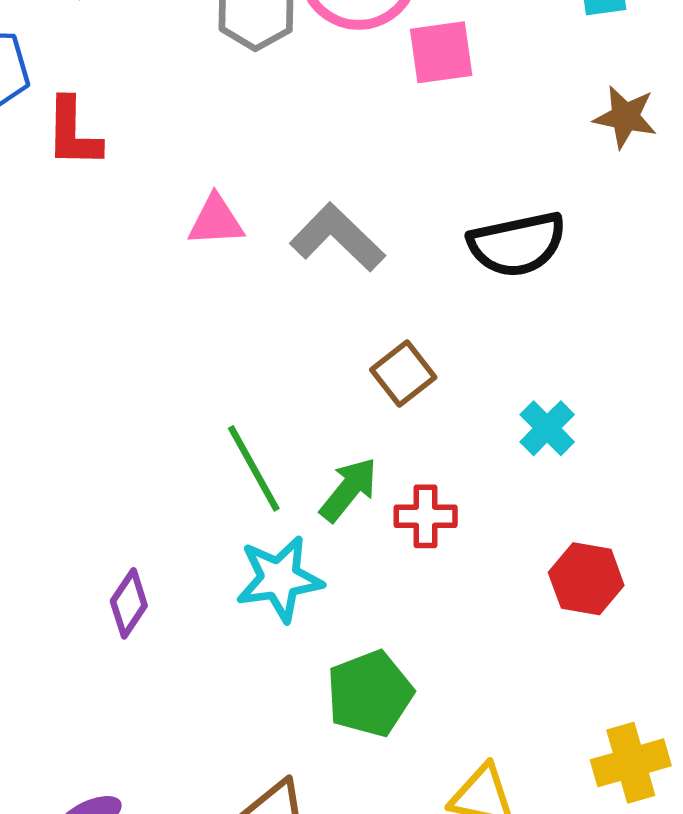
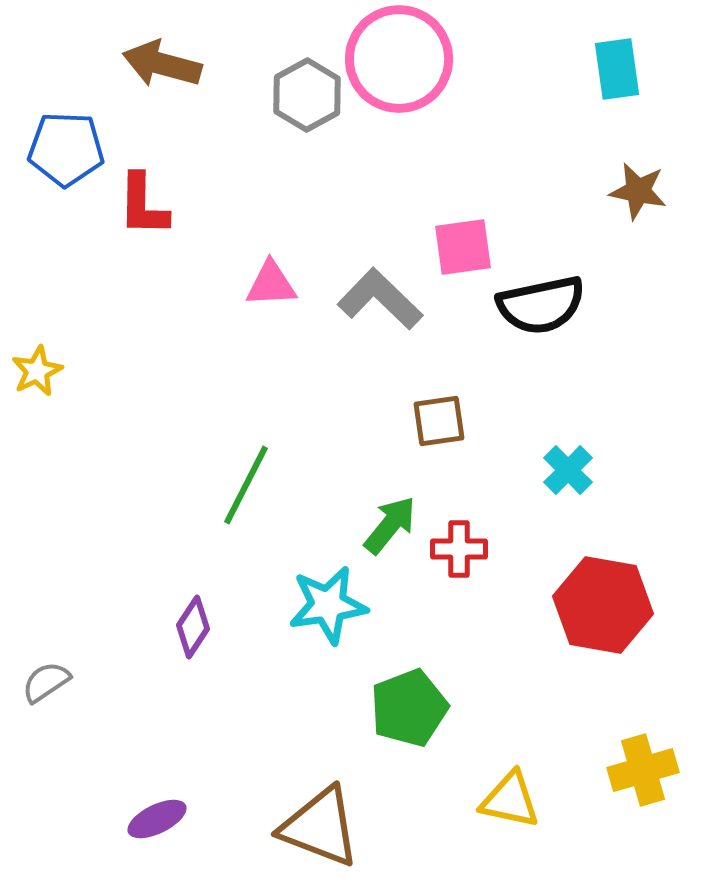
pink square: (441, 52) -> (463, 247), moved
brown square: (403, 374) -> (439, 421), turned 30
green line: (254, 468) -> (246, 485), moved, turned 56
red hexagon: (586, 579) -> (603, 605), size x1.5

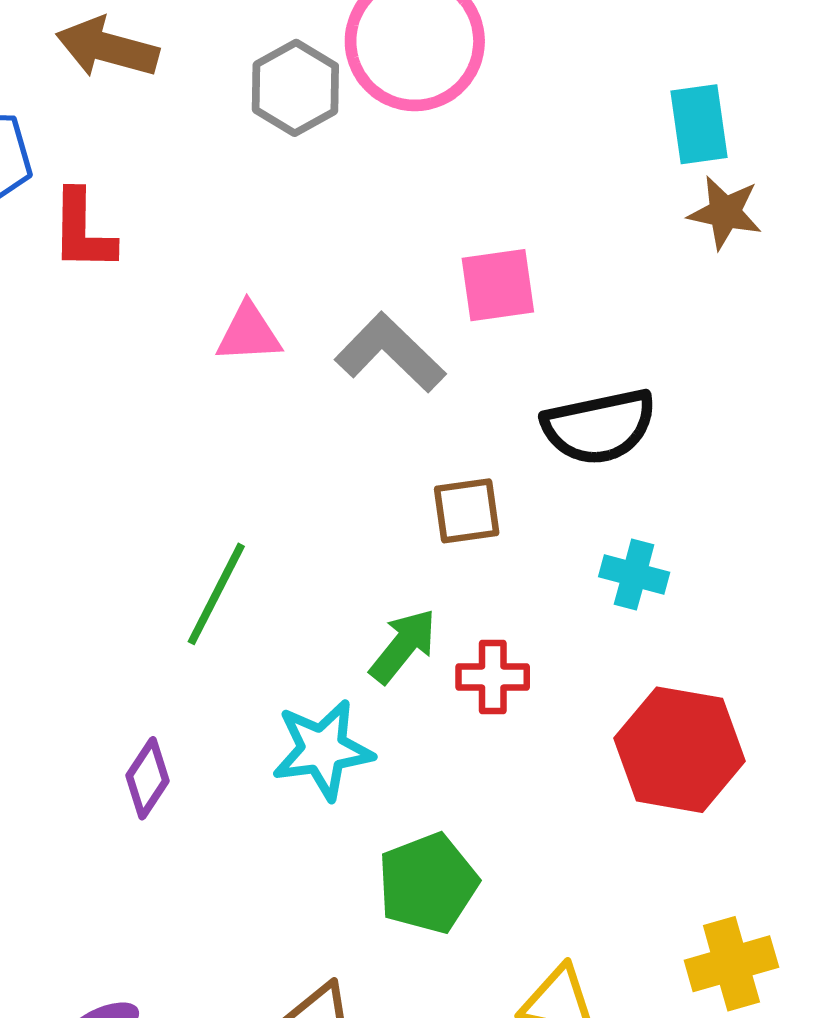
cyan rectangle: (617, 69) -> (699, 124), moved
black semicircle: (541, 305) -> (599, 427), moved
cyan cross: (568, 470) -> (634, 574), turned -30

